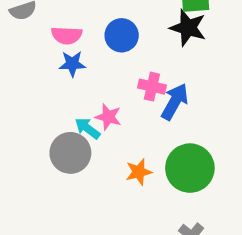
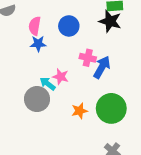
pink semicircle: (67, 35) -> (35, 26), turned 96

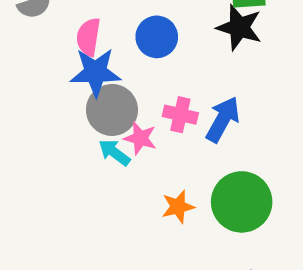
blue star: (38, 44) -> (95, 72), size x1.5
pink cross: (88, 58) -> (180, 115), moved
gray circle: (37, 99) -> (112, 110), moved

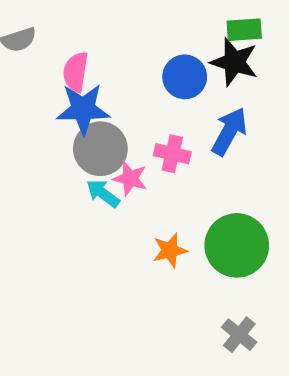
blue circle: (157, 37) -> (185, 77), moved
blue arrow: (223, 119) -> (229, 131), moved

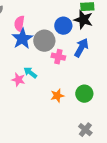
blue star: (83, 109) -> (22, 39), turned -30
gray circle: (100, 149) -> (44, 41), moved
pink star: (130, 178) -> (18, 80), moved
green circle: (237, 245) -> (84, 94), size x0.7

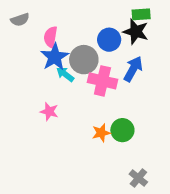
pink cross: (58, 57) -> (102, 81), size x1.5
cyan arrow: (30, 73) -> (65, 74), moved
green circle: (84, 94) -> (122, 130), moved

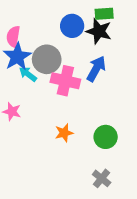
blue circle: (109, 40) -> (72, 26), moved
green circle: (122, 130) -> (106, 137), moved

